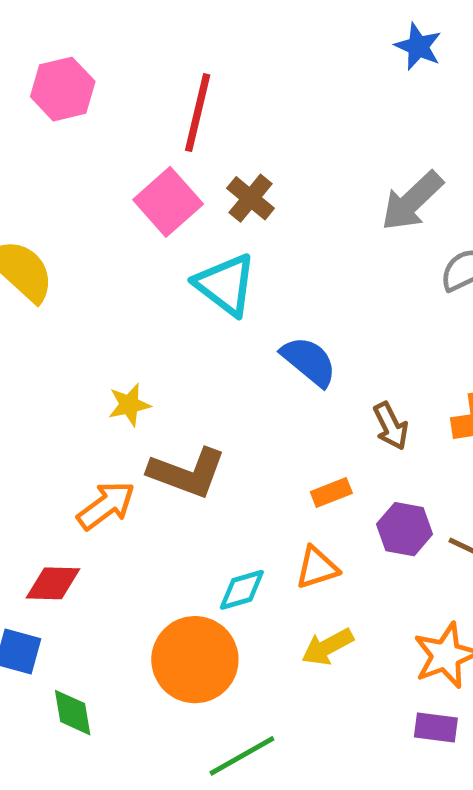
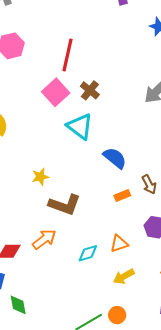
orange rectangle: (331, 493) -> (122, 195), moved
orange arrow: (106, 506) -> (44, 239), moved
orange circle: (195, 660) -> (117, 315), moved, size x0.5

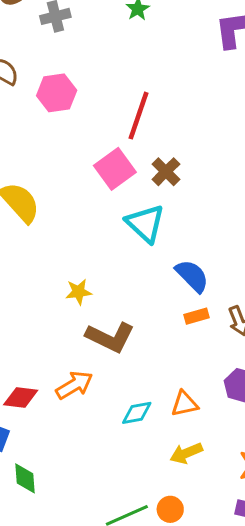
orange rectangle: (122, 195) -> (196, 316), moved

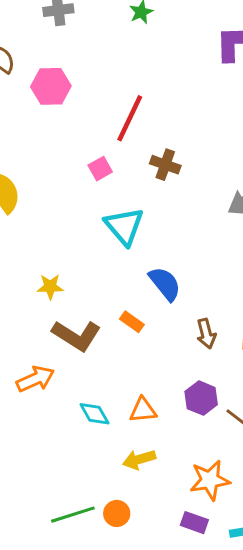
pink square: (115, 169) -> (100, 169), size x0.6
brown cross: (166, 172) -> (165, 165), moved, turned -32
orange rectangle: (196, 316) -> (132, 322), moved, turned 45
cyan diamond: (137, 413) -> (94, 414), turned 64

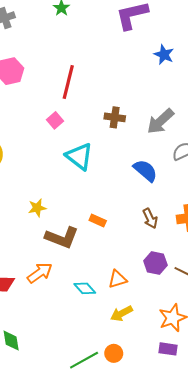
brown cross: (165, 165) -> (115, 117), moved
blue semicircle: (165, 284) -> (145, 171), moved

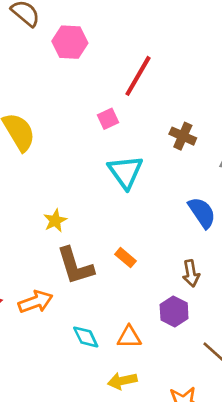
yellow star: (37, 208) -> (55, 221), turned -30
brown L-shape: (62, 237) -> (75, 266), turned 36
purple hexagon: (155, 263) -> (174, 312), moved

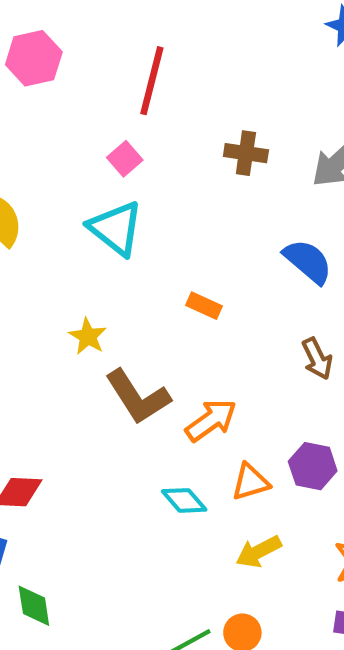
cyan triangle: (125, 172) -> (116, 228), moved
orange rectangle: (125, 258) -> (204, 306), moved
orange arrow: (36, 302) -> (211, 420), moved
purple hexagon: (174, 312) -> (313, 466), moved

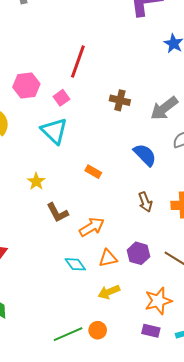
pink hexagon: (34, 58) -> (26, 86), moved
brown L-shape: (138, 397) -> (58, 213), size x0.7

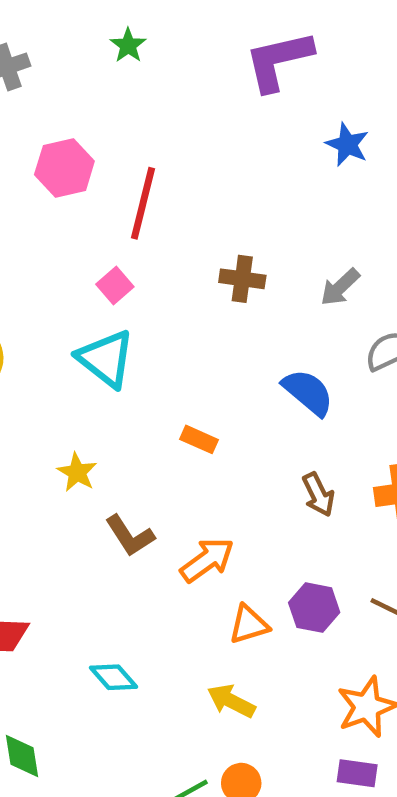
pink hexagon: (26, 86) -> (64, 168), moved
gray arrow: (164, 108) -> (340, 287), size x0.7
cyan diamond: (75, 264) -> (113, 677), moved
yellow arrow: (109, 292) -> (231, 701), moved, turned 55

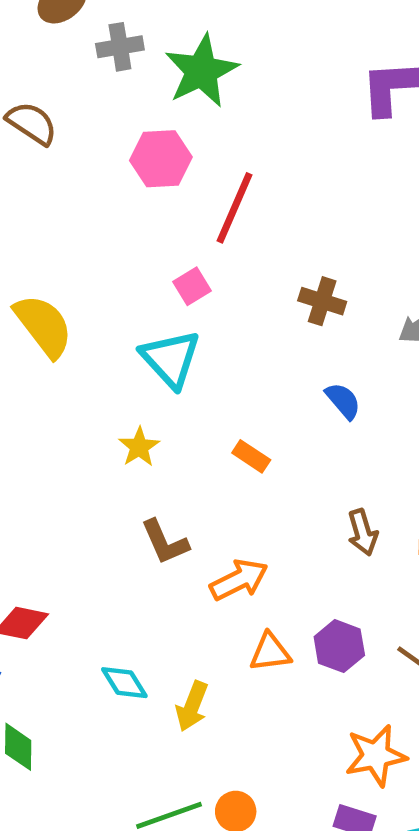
green star: (128, 45) -> (201, 71), moved, size x2.0
blue semicircle: (308, 392) -> (343, 401), moved, size x0.7
yellow star: (77, 472) -> (139, 447), moved
yellow arrow: (231, 701) -> (192, 706), moved, turned -105

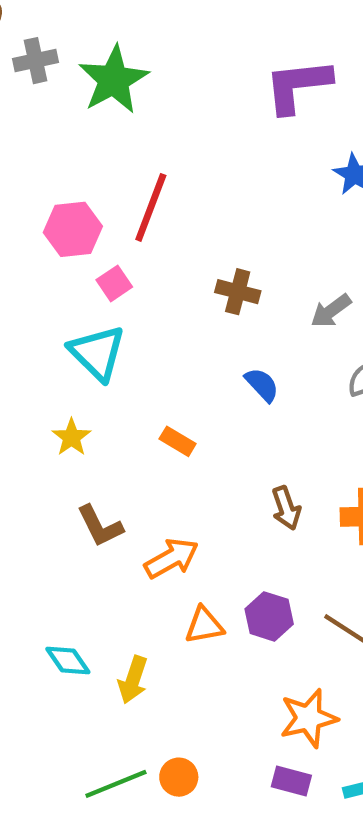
pink hexagon: (161, 159) -> (73, 229), moved

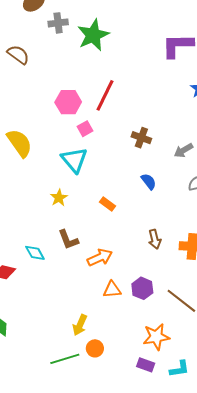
cyan diamond: (68, 660) -> (35, 253), moved
yellow arrow: (133, 680) -> (80, 325), moved
orange circle: (179, 777) -> (95, 348), moved

